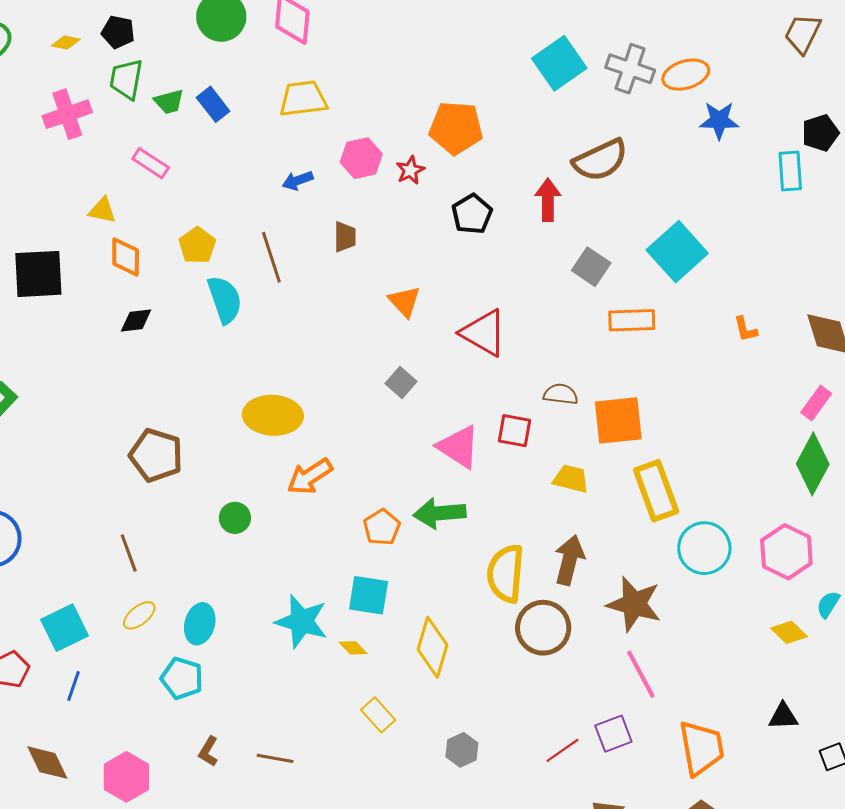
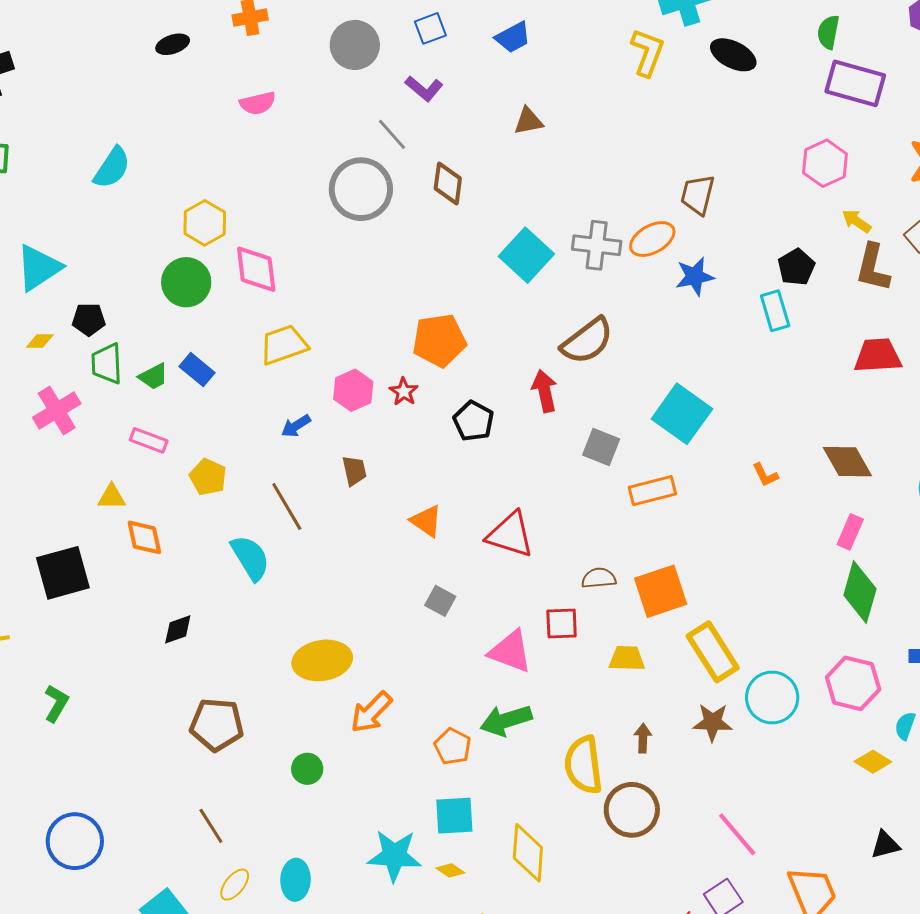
brown trapezoid: (803, 34) -> (698, 195), moved
yellow pentagon: (197, 245) -> (208, 477), moved
black diamond: (136, 320) -> (178, 629), moved
brown arrow: (569, 560) -> (643, 738), size x0.6
brown star: (634, 604) -> (713, 722), moved, size x0.7

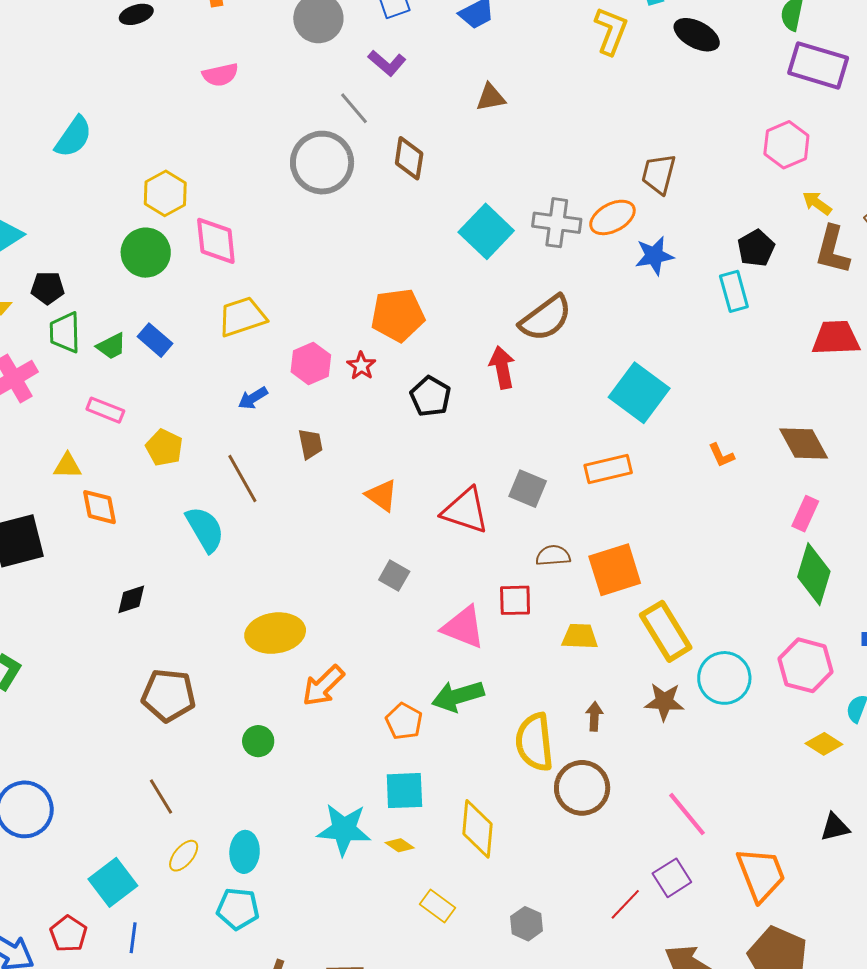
gray square: (601, 447) -> (528, 489), moved

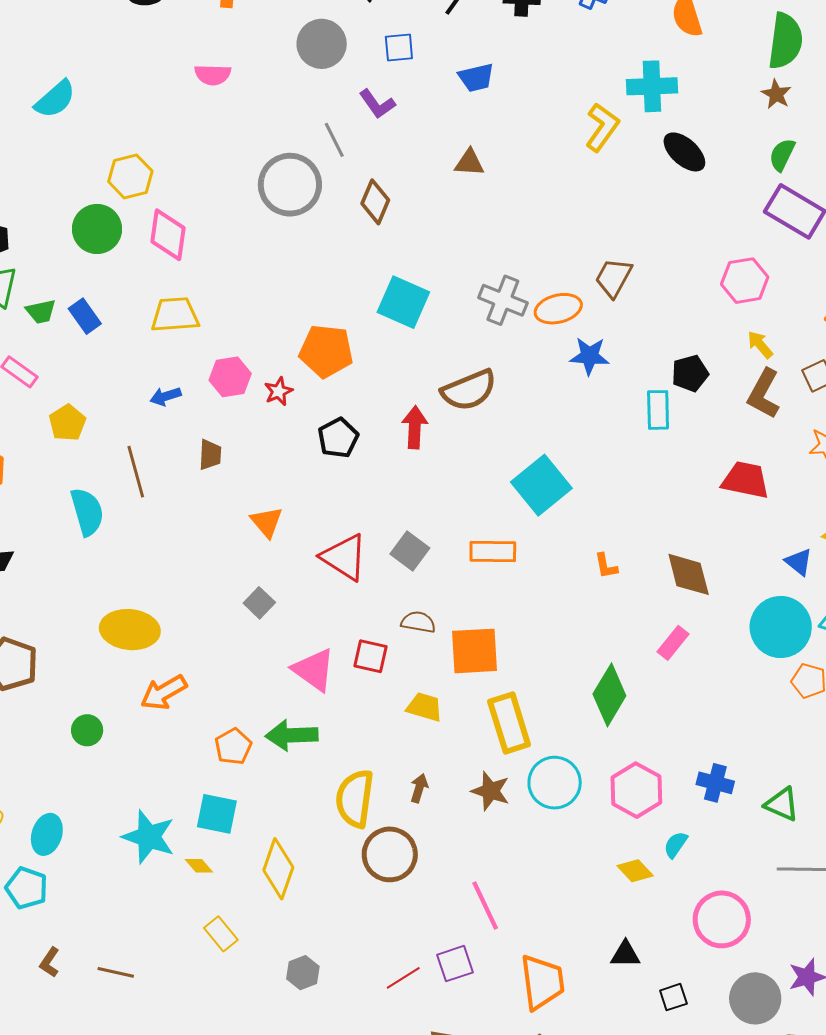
cyan square: (486, 231) -> (403, 302), moved, turned -34
green diamond: (814, 574) -> (609, 695), moved

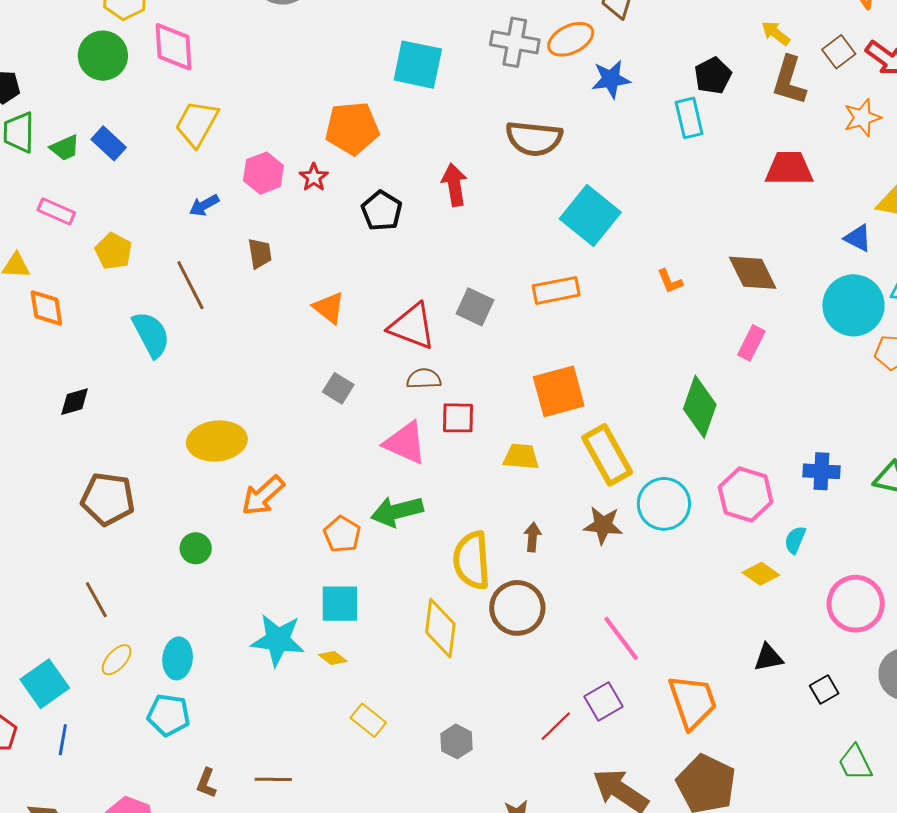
yellow trapezoid: (175, 315) -> (197, 124), turned -45
brown semicircle: (469, 390) -> (534, 138), moved, turned 40
brown semicircle: (418, 622) -> (424, 379), moved
yellow diamond: (278, 869) -> (440, 628), moved

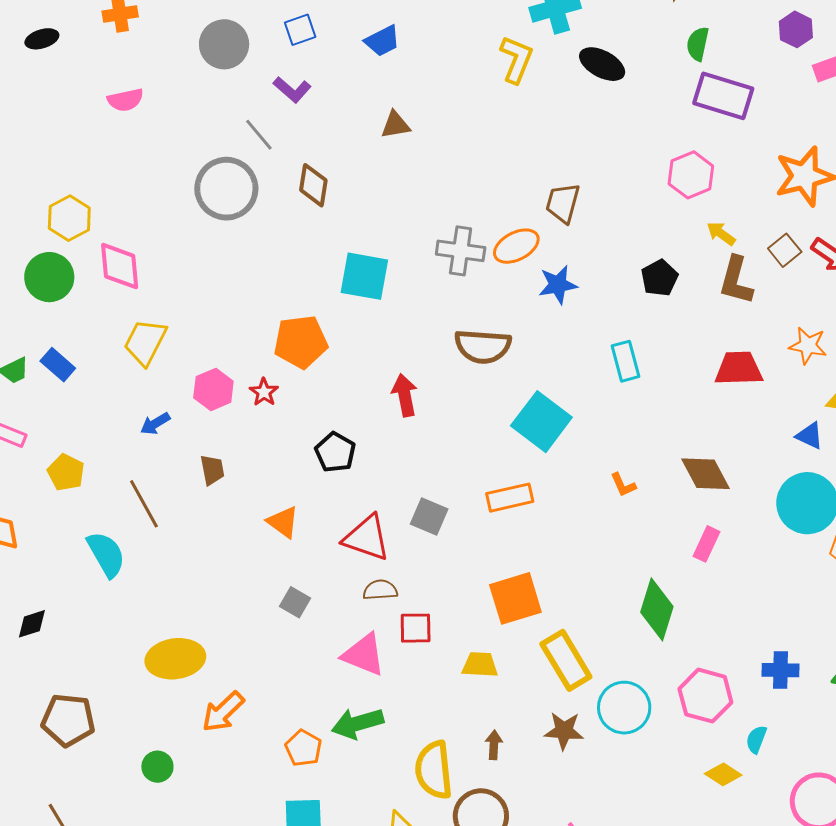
cyan rectangle: (689, 118) -> (626, 361), moved
orange star: (862, 118) -> (808, 346), moved, turned 30
black pentagon: (382, 211) -> (335, 452), moved

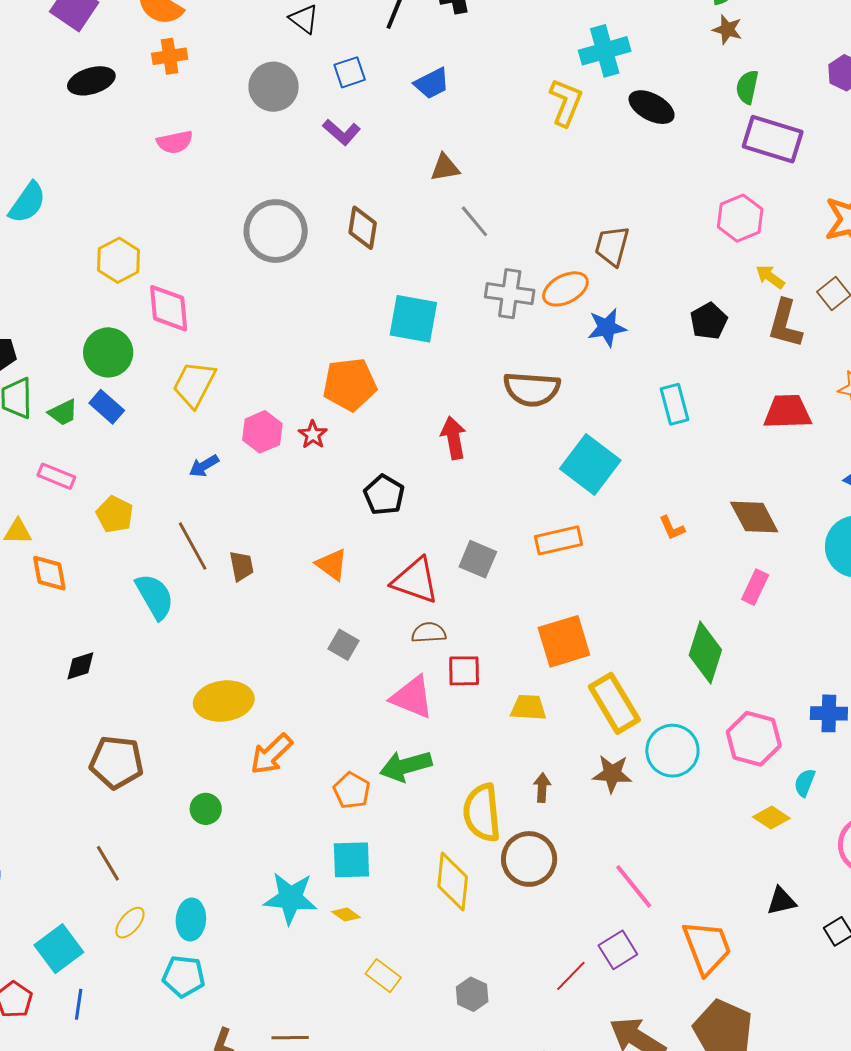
black ellipse: (42, 39) -> (91, 81), size x1.4
gray line: (259, 135) -> (474, 221), moved
green circle: (49, 277) -> (108, 352), moved
brown trapezoid: (212, 470) -> (242, 566), moved

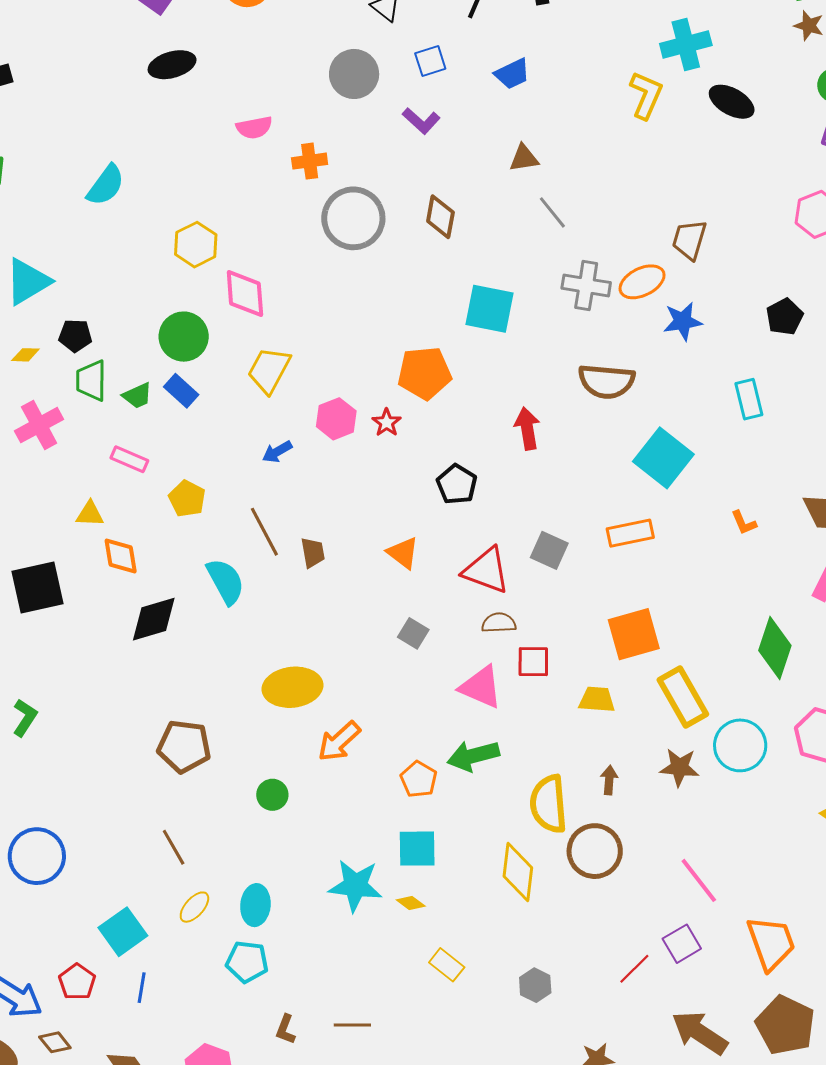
orange cross: (170, 56) -> (310, 161), moved
black diamond: (80, 666) -> (154, 619), moved, size x1.6

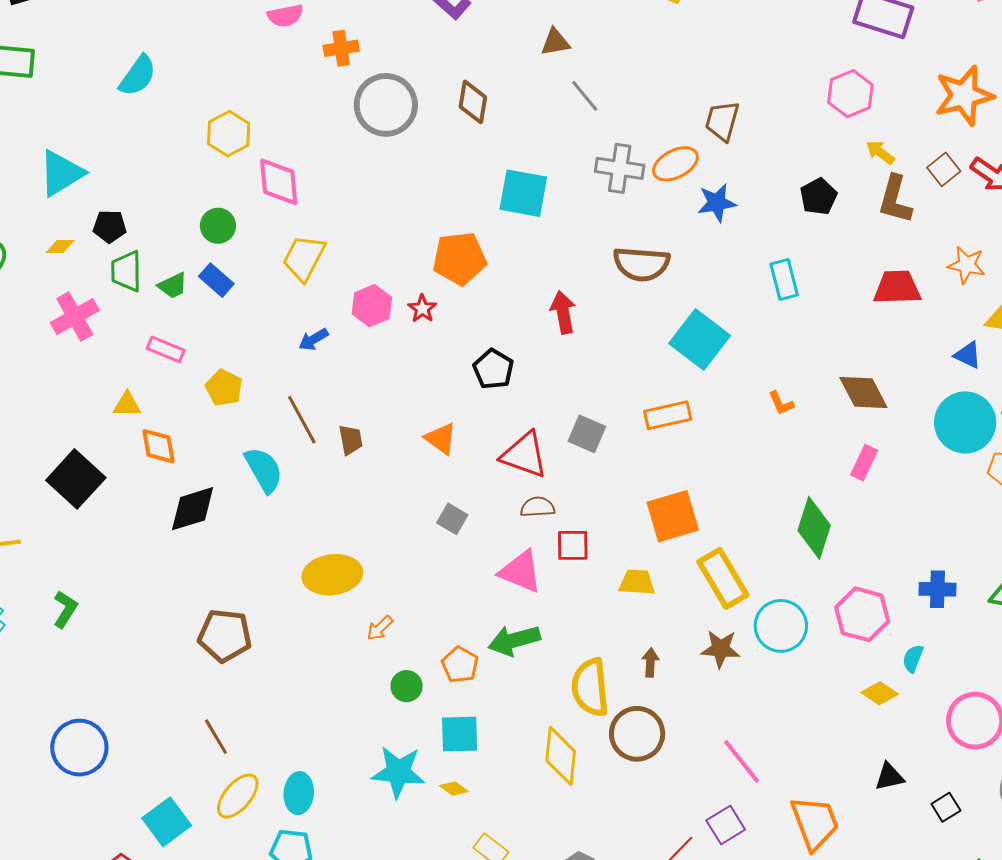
green circle: (184, 337) -> (218, 226), size x0.7
black square: (38, 587) -> (76, 479), turned -34
orange arrow: (339, 741) -> (380, 628), size x0.6
green circle: (272, 795) -> (407, 686), moved
yellow ellipse: (194, 907) -> (238, 796), size x1.4

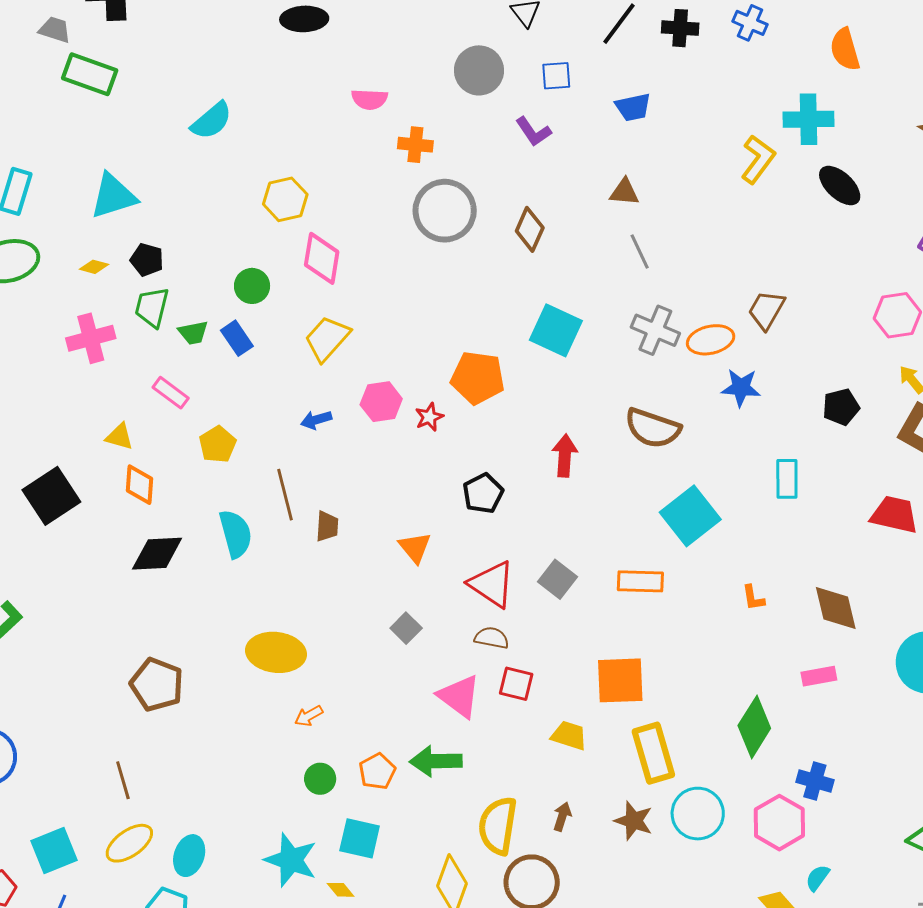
pink rectangle: (864, 463) -> (819, 676), turned 40
blue cross: (937, 589) -> (815, 781), moved

